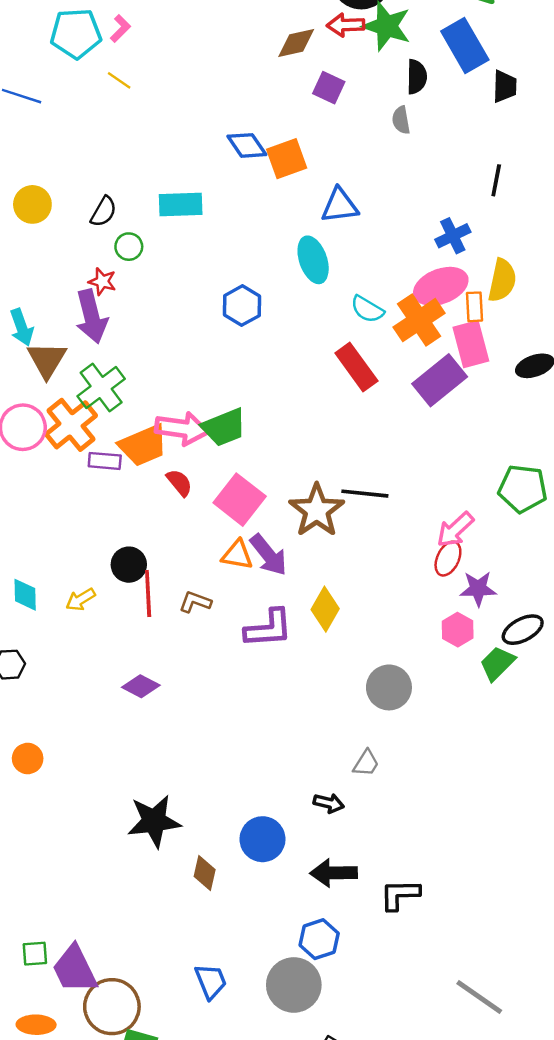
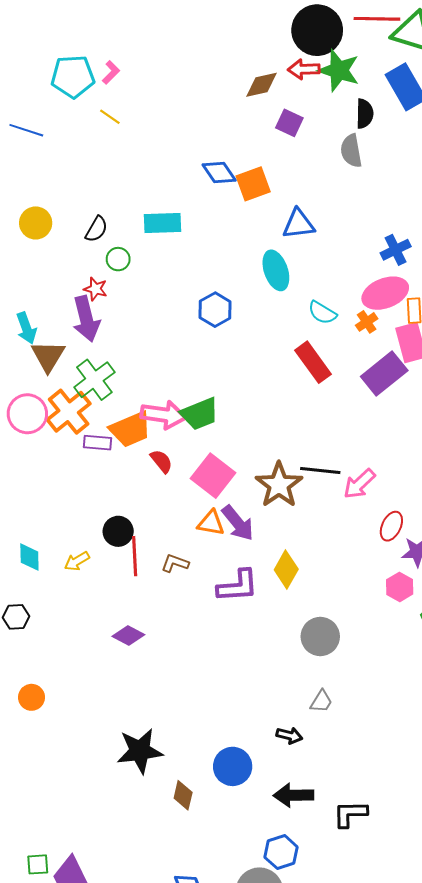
gray semicircle: (401, 120) -> (351, 151), size x1.4
orange cross: (419, 320) -> (367, 322), size x0.5
pink arrow: (455, 530) -> (359, 484), moved
gray circle: (389, 687) -> (320, 636), moved

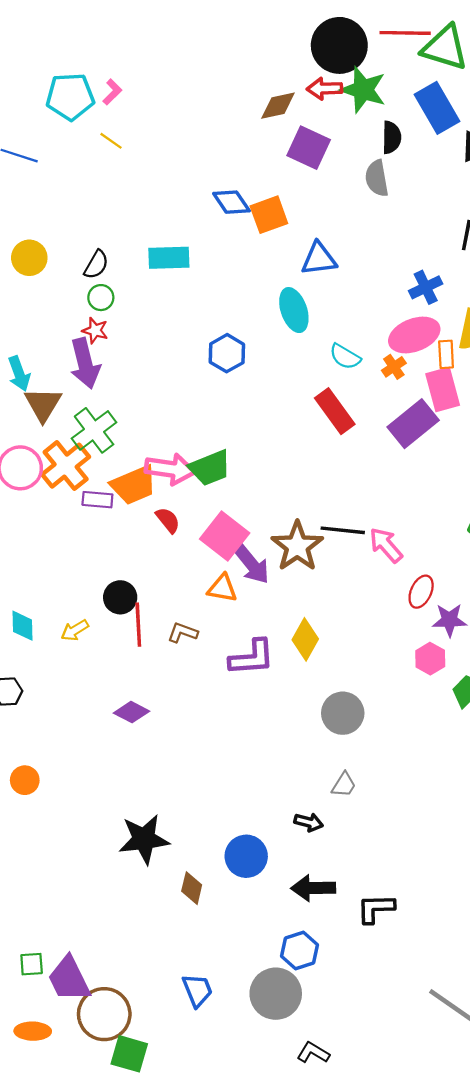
purple square: (289, 123) -> (309, 148), size x1.4
green circle: (118, 259) -> (101, 298), moved
pink arrow: (359, 484) -> (386, 545), turned 92
purple arrow: (238, 523) -> (252, 564), moved

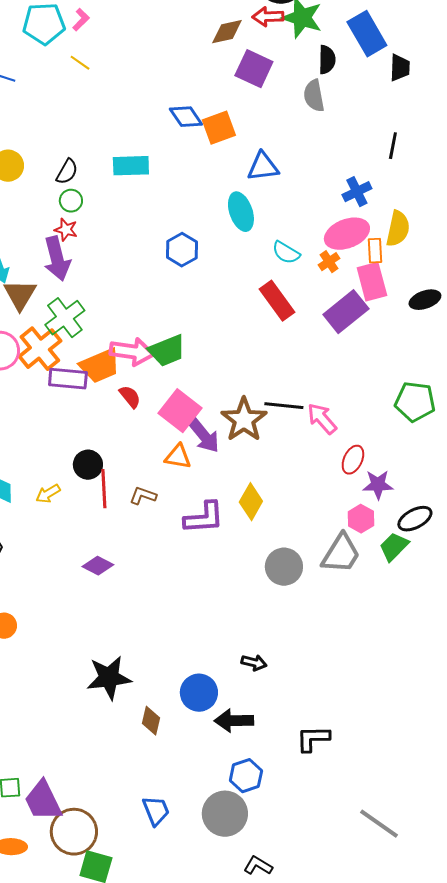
purple rectangle: (97, 500) -> (68, 379), size x1.4
gray trapezoid: (344, 785) -> (341, 554), moved, size x1.8
black arrow: (313, 888) -> (234, 721), moved

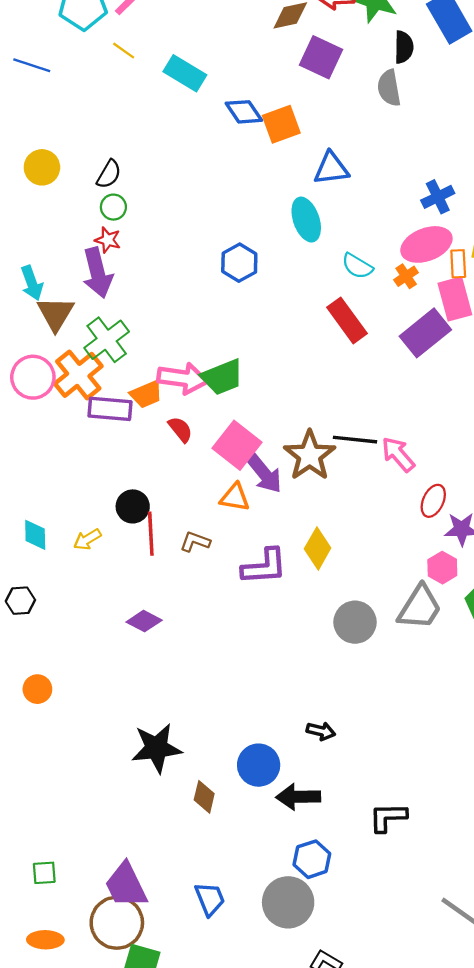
cyan rectangle: (131, 166) -> (185, 73), moved, turned 33
orange trapezoid: (100, 366) -> (146, 394), size x0.7
purple trapezoid: (43, 801) -> (126, 885), moved

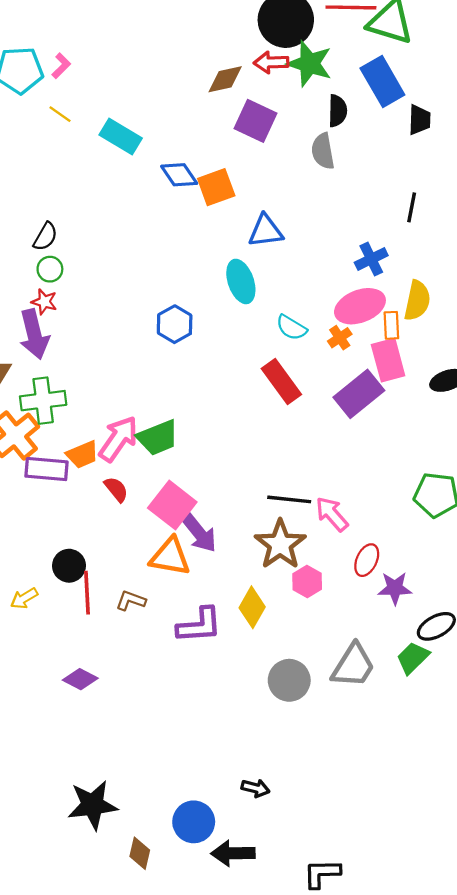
green cross: (107, 340) -> (43, 401), turned 30
pink arrow: (183, 378) -> (118, 439), turned -63
brown star: (310, 455) -> (280, 544), moved
orange triangle: (235, 497) -> (170, 557), size x1.4
pink hexagon: (442, 568) -> (307, 581), moved

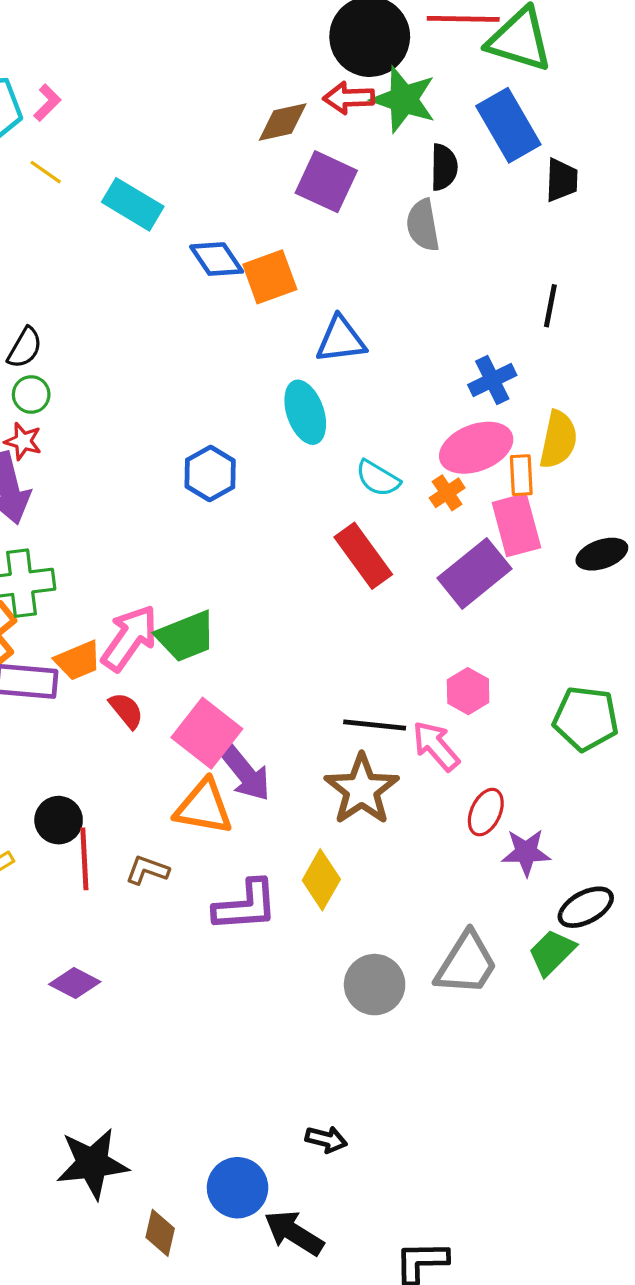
pink hexagon: (307, 581) -> (468, 691), moved
black arrow: (233, 853) -> (294, 1233), turned 33

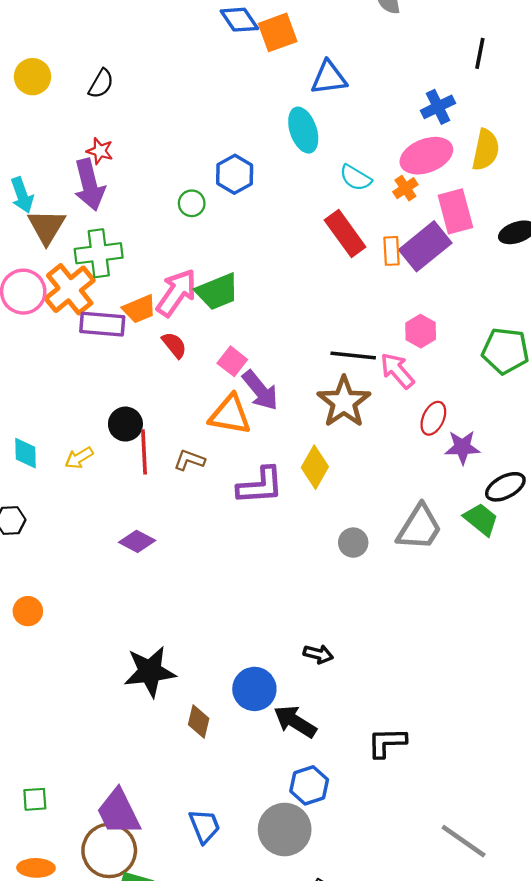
green circle: (31, 394) -> (192, 203), moved
orange rectangle: (521, 475) -> (392, 251), moved
pink square: (207, 733) -> (232, 361), size x0.6
green trapezoid: (552, 952) -> (481, 519), turned 84
gray circle: (375, 985) -> (353, 543), size x0.7

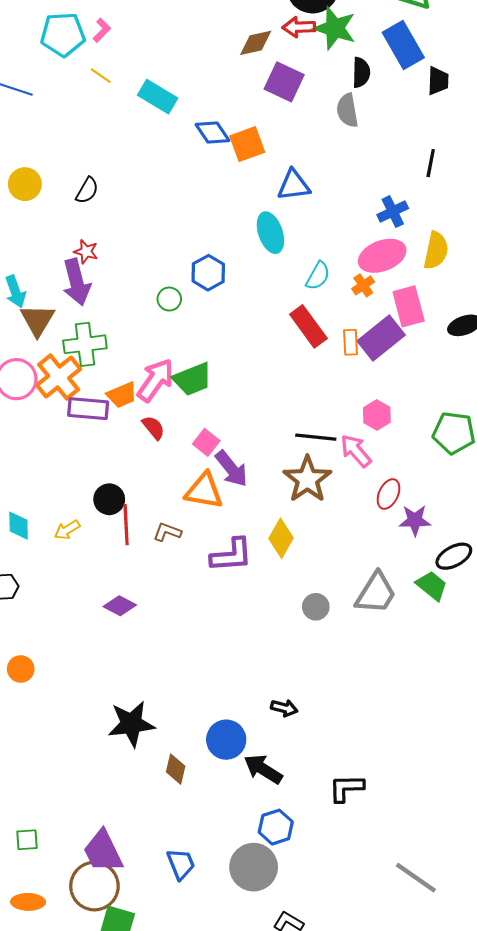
cyan semicircle: (356, 178) -> (318, 276), turned -92

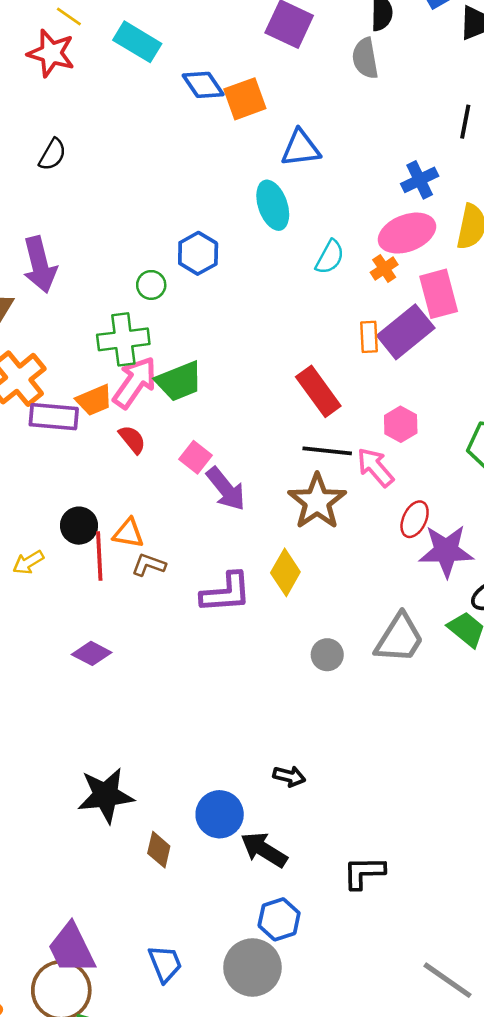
red star: (86, 252) -> (51, 53), moved, size x1.6
red rectangle: (308, 326) -> (318, 391), moved
green cross: (85, 344) -> (123, 339), moved
orange triangle: (204, 491) -> (128, 533), moved, size x0.7
purple star: (415, 520) -> (446, 551), size x1.4

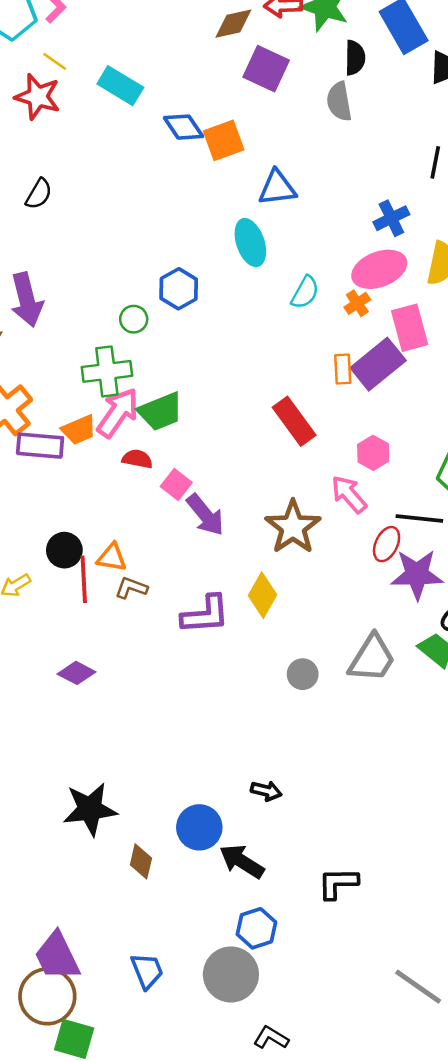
red semicircle: (132, 439) -> (137, 459), moved, turned -40
black line: (327, 451) -> (419, 519), moved

